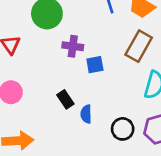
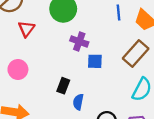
black rectangle: (65, 99) -> (63, 86), turned 42

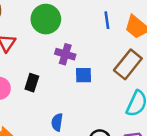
black rectangle: (63, 86) -> (32, 83), moved
blue semicircle: (78, 102) -> (57, 122), moved

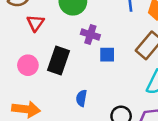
black rectangle: (32, 83) -> (58, 61), size x1.6

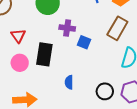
red triangle: (36, 23) -> (18, 36), moved
blue square: (107, 55) -> (84, 42), turned 32

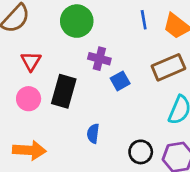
brown rectangle: (117, 28) -> (168, 67), turned 30
blue square: (84, 42) -> (120, 81), turned 32

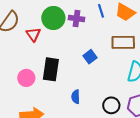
purple cross: (99, 59) -> (76, 18), moved
red triangle: (31, 61) -> (33, 34), moved
brown rectangle: (168, 67) -> (123, 42), turned 30

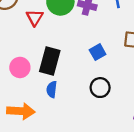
blue semicircle: (76, 97) -> (52, 89), moved
black circle: (111, 105) -> (100, 88), moved

